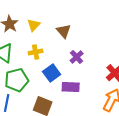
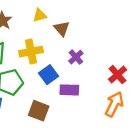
yellow triangle: (34, 25) -> (40, 15), moved, turned 32
yellow cross: (36, 52) -> (31, 52), size x1.5

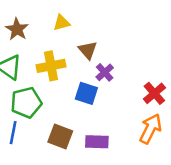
brown triangle: (62, 29) -> (88, 50), moved
blue square: (49, 75) -> (86, 93), moved, turned -36
purple rectangle: (69, 90) -> (97, 142), moved

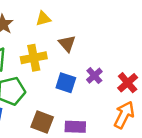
purple cross: (105, 72) -> (94, 76), moved

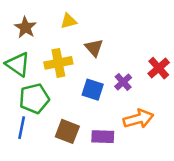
red cross: (128, 83) -> (159, 68), moved
orange arrow: (124, 115) -> (138, 119), moved, turned 48

